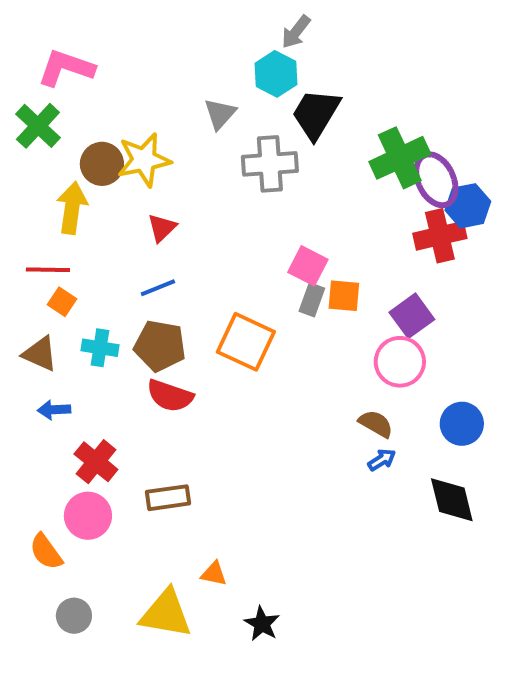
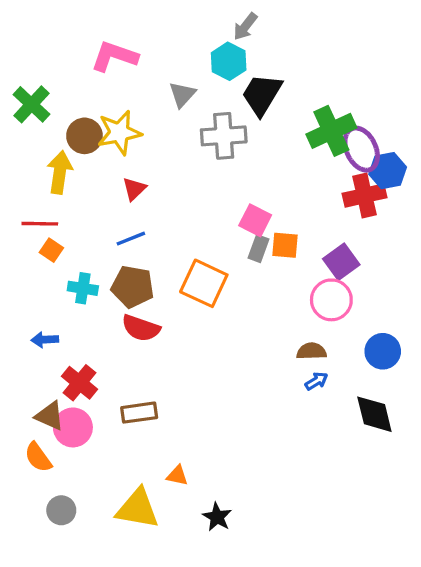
pink L-shape: (66, 68) -> (114, 56), moved
brown triangle: (40, 354) -> (50, 416), moved
brown semicircle: (376, 424) -> (311, 351), turned -32

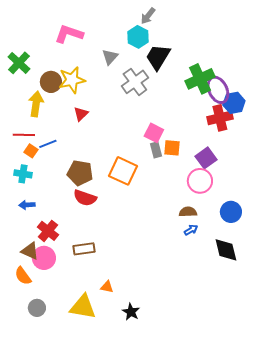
gray cross: (224, 136) -> (135, 82), turned -32
blue line: (131, 239) -> (48, 144), moved
gray rectangle: (258, 249) -> (156, 150), turned -35
cyan cross: (83, 288) -> (23, 174), moved

